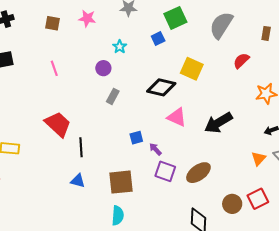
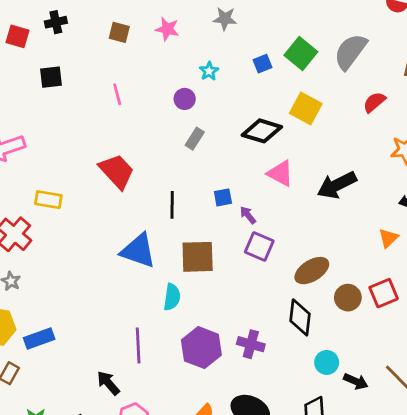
green square: (175, 18) -> (301, 54), moved, turned -30
black line: (81, 147) -> (172, 205), moved
brown ellipse: (198, 173) -> (312, 271), moved
blue triangle: (78, 181) -> (138, 251), size x1.8
cyan semicircle: (118, 215) -> (172, 297), moved

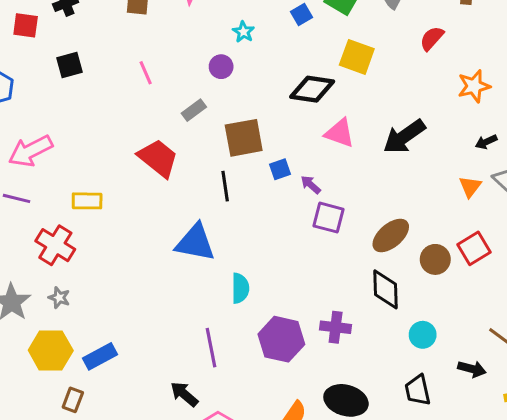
gray rectangle: (195, 139) -> (194, 110), moved, turned 30
brown square: (198, 257) -> (244, 138), moved
black arrow: (356, 381) -> (472, 369), moved

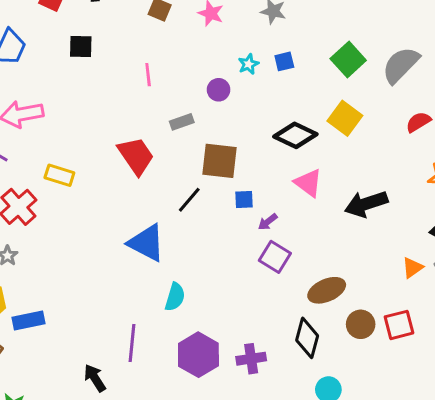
blue square: (301, 14) -> (284, 61), moved
purple arrow: (311, 185) -> (268, 222), turned -96
black line: (225, 186) -> (189, 200), turned 32
purple cross: (336, 327) -> (251, 359), turned -32

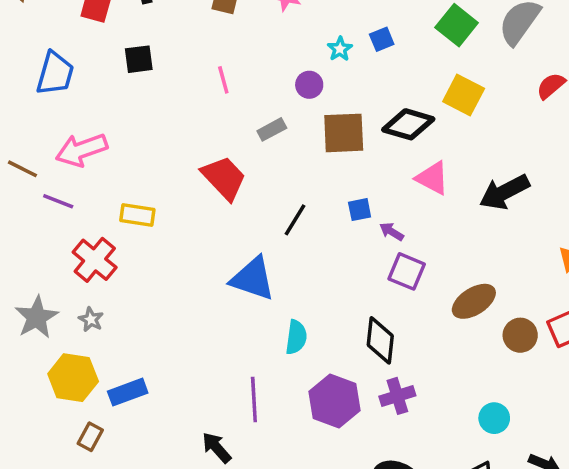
brown square: (220, 161) -> (344, 133), moved
purple arrow: (268, 222) -> (392, 232), turned 78
black diamond: (307, 338) -> (380, 340), moved

